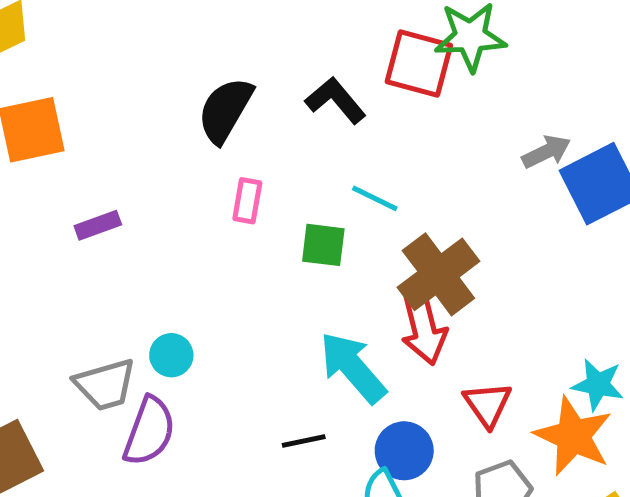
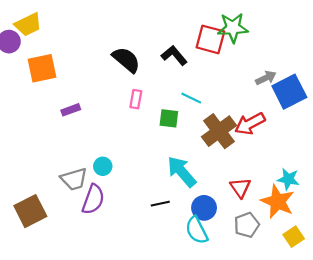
black semicircle: (225, 110) -> (126, 60), turned 100
red arrow: (424, 328) -> (250, 124), moved, turned 76

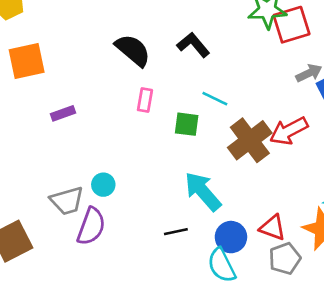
red square: (210, 39) -> (291, 25), moved, turned -32
red triangle: (240, 188) -> (273, 228), moved, turned -35

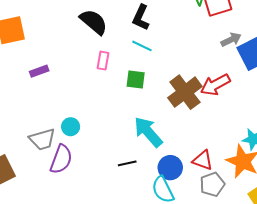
black L-shape: (193, 45) -> (141, 18), turned -115
cyan line: (215, 99) -> (142, 46), moved

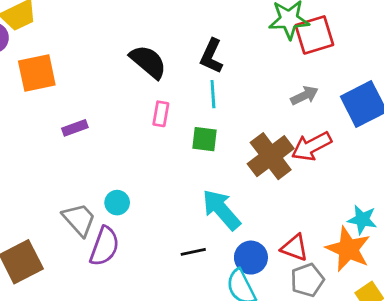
gray arrow: (231, 40) -> (304, 96), moved
cyan line: (142, 46) -> (213, 94), turned 60
gray trapezoid: (42, 139) -> (79, 219), turned -116

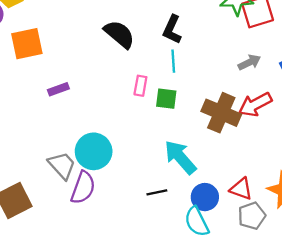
pink rectangle: (161, 114) -> (140, 86), moved
brown cross: (271, 156) -> (221, 113), turned -30
cyan circle: (117, 203) -> (94, 151), size x1.8

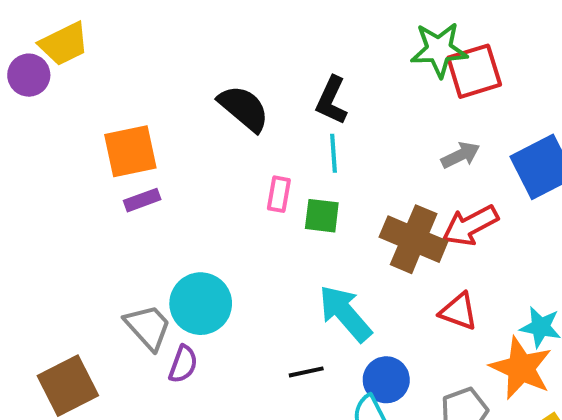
orange square: (27, 44) -> (130, 151), moved
purple semicircle: (83, 188) -> (183, 364), size x0.7
red triangle: (241, 189) -> (459, 311), moved

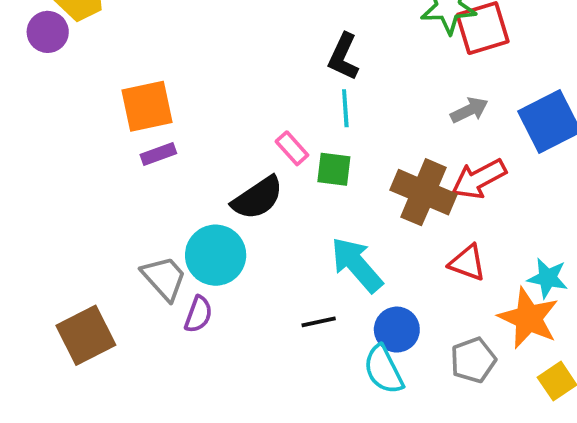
black semicircle: (244, 108) -> (258, 198), moved, turned 106
pink rectangle: (279, 194) -> (292, 148), turned -52

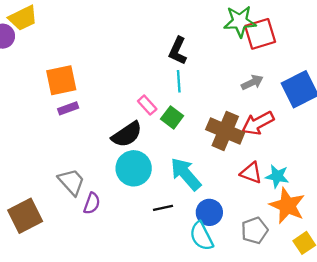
green square: (334, 169) -> (172, 117), turned 30
cyan circle: (216, 255) -> (134, 168), moved
cyan star: (548, 278) -> (277, 176), moved

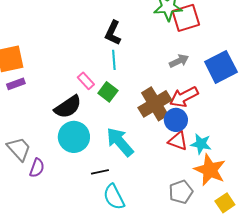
brown cross: (225, 131) -> (155, 104), turned 36
blue circle: (209, 212) -> (176, 120), moved
cyan semicircle: (201, 236) -> (114, 197), moved

